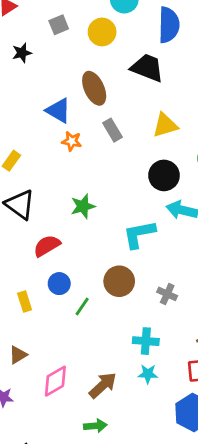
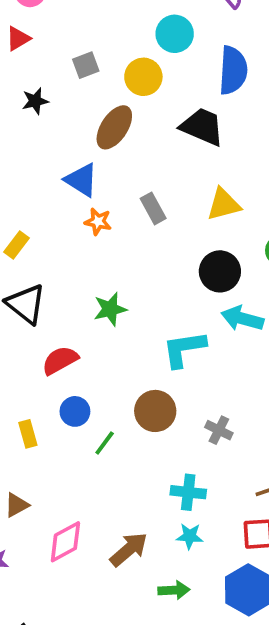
brown ellipse: (94, 88) -> (114, 127), moved, turned 56
green arrow: (95, 426) -> (174, 590), moved

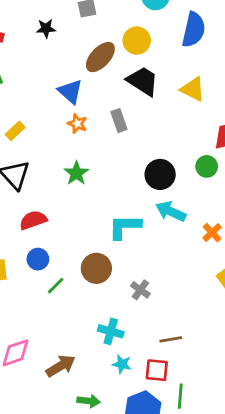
yellow circle: (143, 77) -> (137, 41), moved
black trapezoid: (202, 127) -> (143, 81), moved
yellow triangle: (224, 204) -> (193, 89), moved, turned 32
green star: (110, 309) -> (76, 173), moved, turned -30
cyan star: (190, 536) -> (122, 364), moved

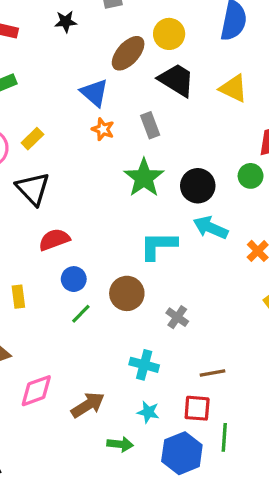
green star: (76, 173) -> (144, 178), moved, size x1.4
blue circle: (38, 259) -> (74, 279), moved
cyan star: (122, 364) -> (148, 412), moved

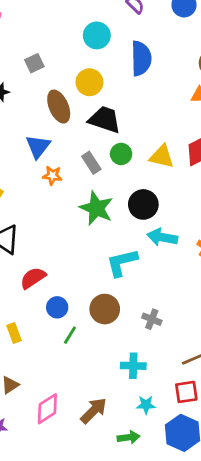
brown ellipse: (128, 53) -> (59, 107), turned -52
yellow triangle: (234, 88) -> (162, 156), moved
blue triangle: (94, 93) -> (38, 146), turned 40
green circle: (251, 176) -> (121, 154), moved

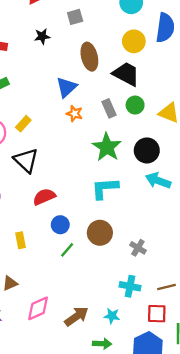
yellow circle: (89, 82) -> (134, 41), moved
cyan L-shape: (122, 263) -> (105, 188), moved
cyan cross: (133, 366) -> (130, 286), moved
cyan star: (146, 405) -> (112, 316), moved

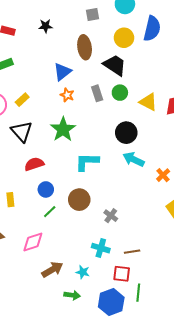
gray square: (75, 17) -> (93, 15), moved
green star: (107, 147) -> (63, 129), moved
pink diamond: (38, 308) -> (33, 242), moved

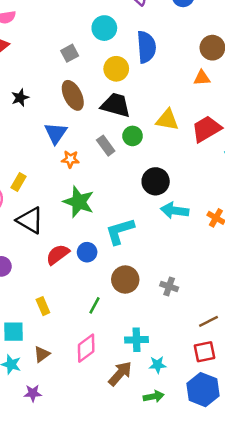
black star: (46, 26) -> (20, 98), moved
yellow triangle: (148, 102) -> (167, 120), moved
blue circle: (46, 189) -> (87, 252), moved
cyan cross: (101, 248) -> (137, 340), moved

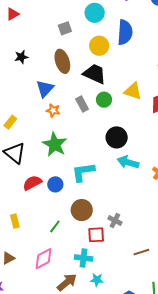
red square: (205, 352) -> (96, 235), moved

